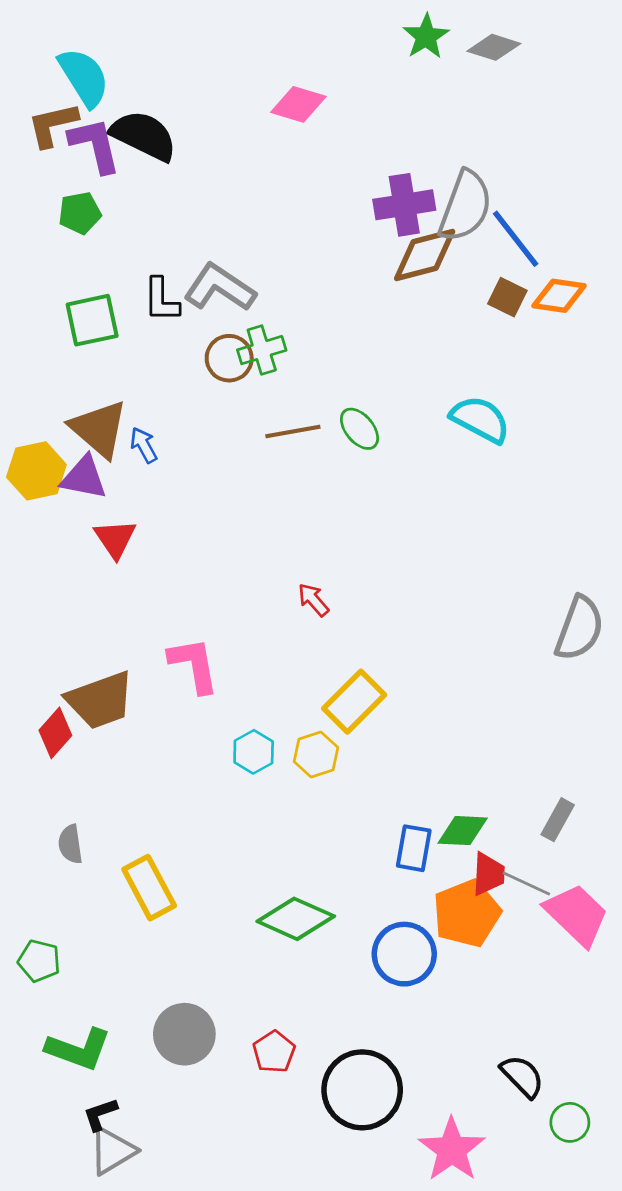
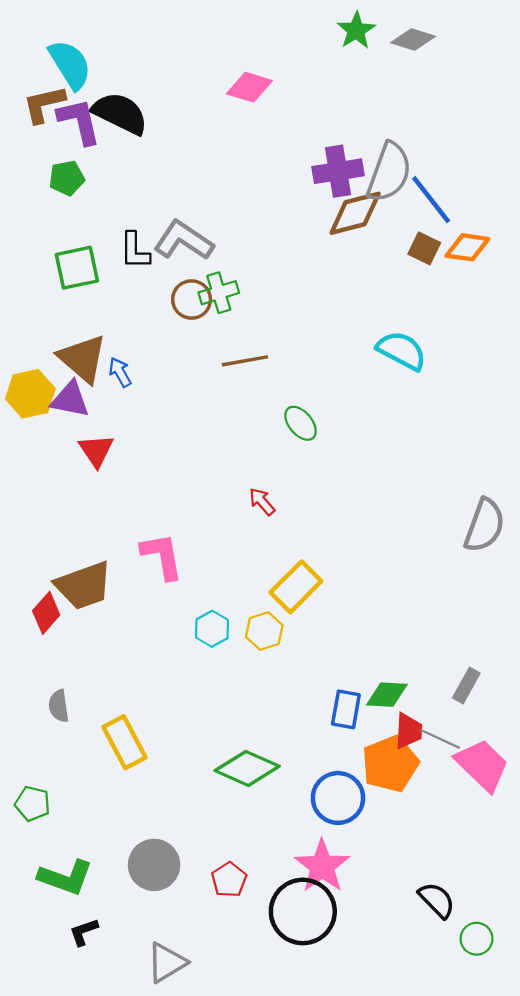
green ellipse: (359, 429) -> (301, 423), moved
pink star: (452, 1150) -> (322, 866), moved
gray triangle: (112, 1151) -> (167, 963), moved

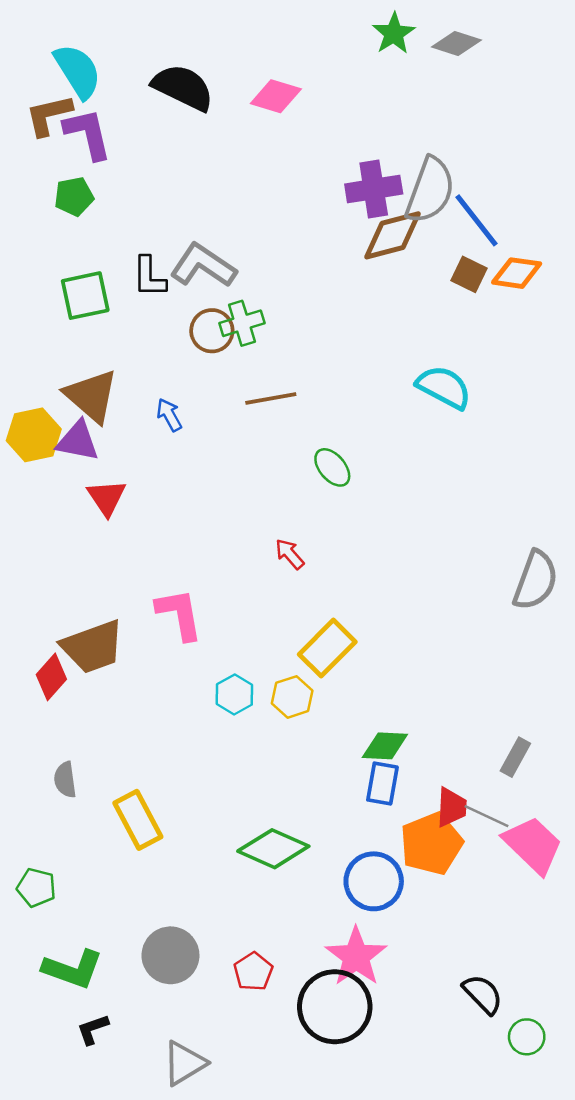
black semicircle: (120, 113) -> (183, 87), moved
blue arrow: (120, 372) -> (169, 415), moved
green diamond: (387, 695) -> (385, 746), moved

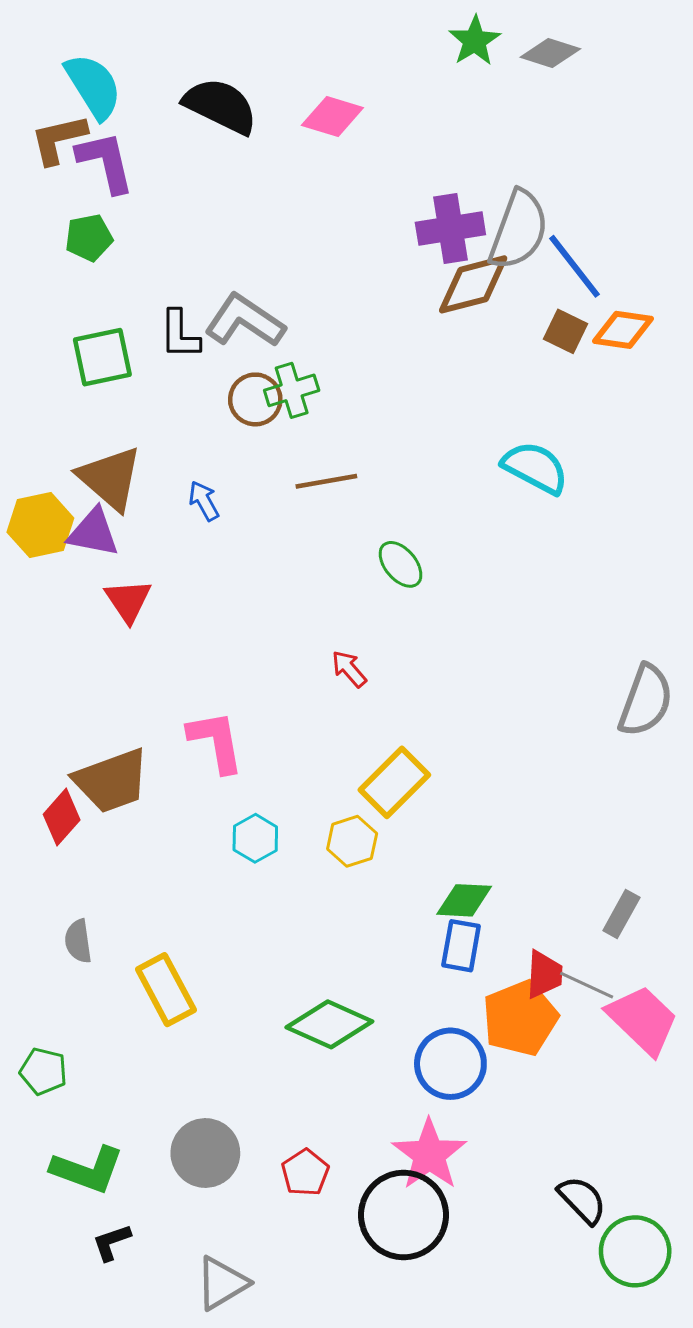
cyan hexagon: (234, 694) -> (255, 838), moved
green circle: (527, 1037) -> (635, 1251), size x1.6

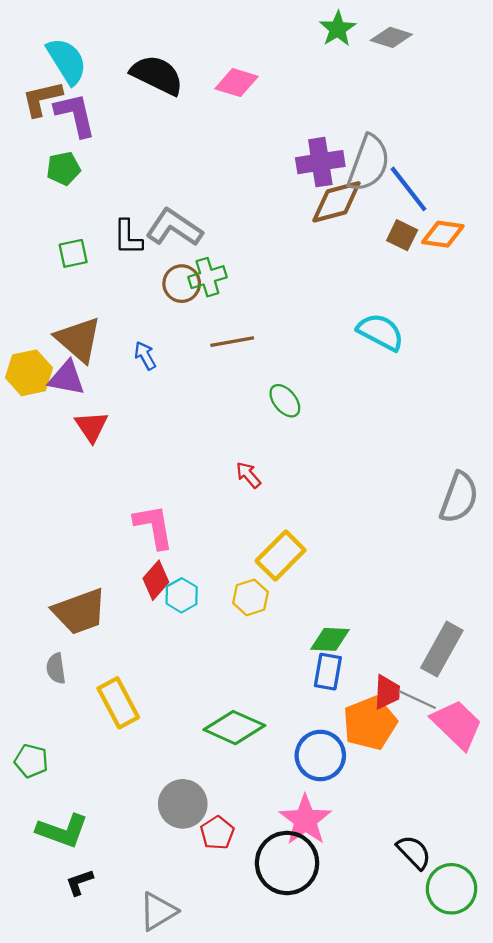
green square: (102, 357) -> (73, 253), size x0.7
brown trapezoid: (112, 781) -> (80, 611), moved
red diamond: (62, 817) -> (156, 580), moved
gray rectangle: (621, 914) -> (442, 649), size x1.6
gray circle: (205, 1153) -> (183, 804), moved

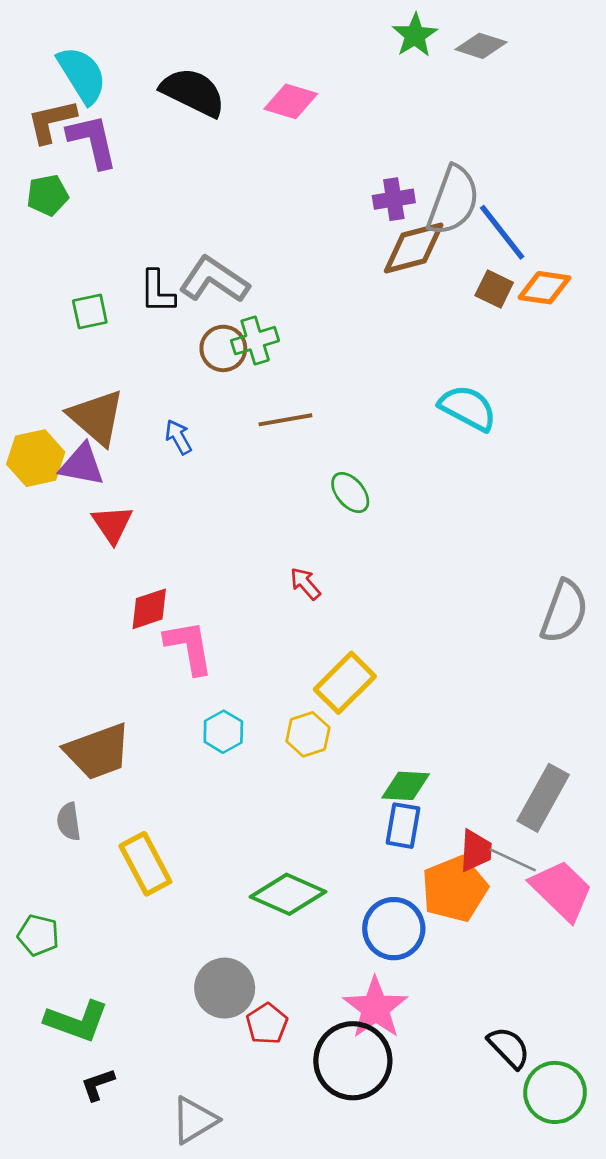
purple cross: (320, 162) -> (394, 199), size x0.7
green pentagon: (63, 169) -> (48, 195), moved
red diamond: (156, 580) -> (149, 609), moved, turned 30

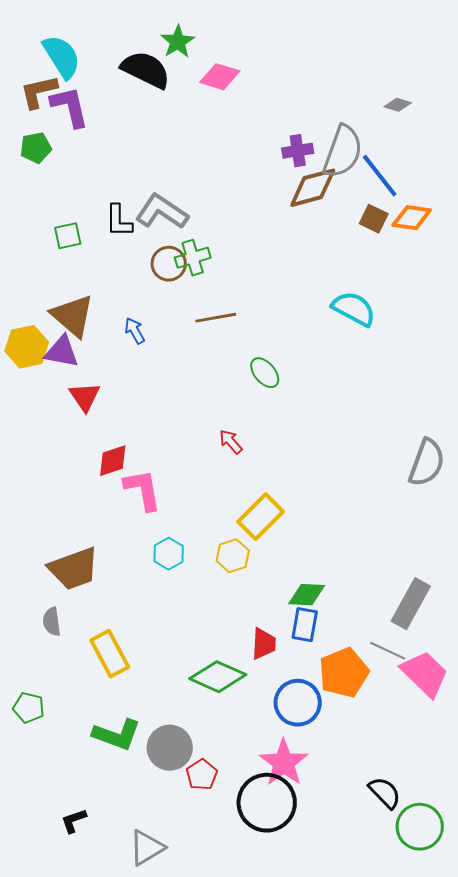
green star: (415, 35) -> (178, 42), moved
gray diamond: (481, 46) -> (398, 105), moved, size x0.7
red trapezoid: (476, 851) -> (264, 644), moved
green L-shape: (77, 1021) -> (117, 735), moved

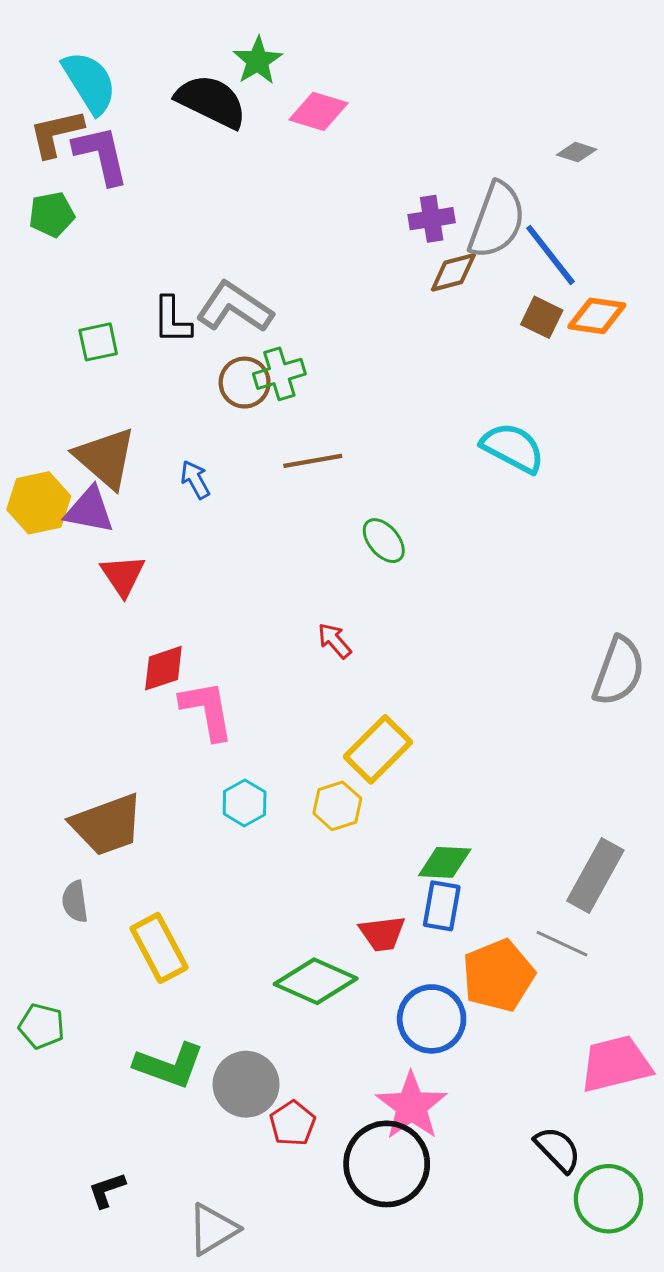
brown diamond: (313, 188) -> (453, 272), size x0.7
red trapezoid: (264, 644) -> (382, 933), turned 80
pink trapezoid: (425, 674) -> (616, 1064), moved, turned -58

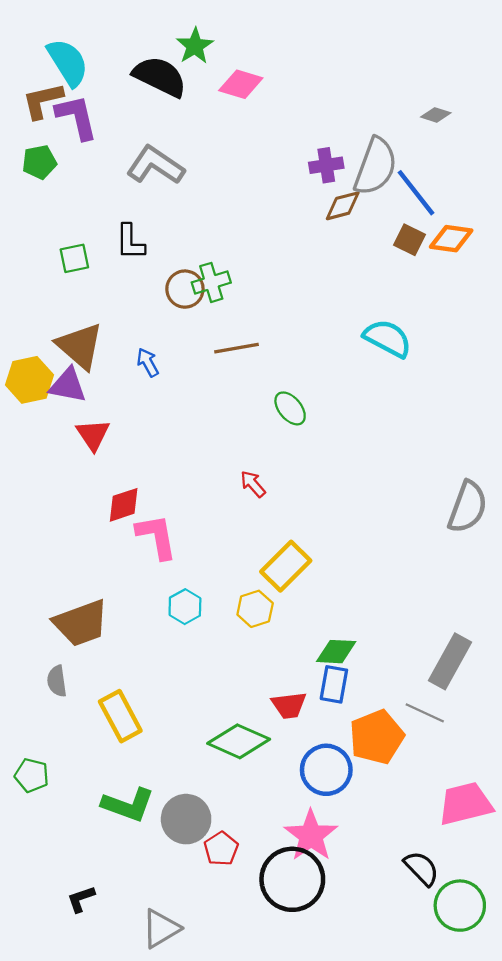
gray L-shape: (234, 307) -> (155, 165), moved

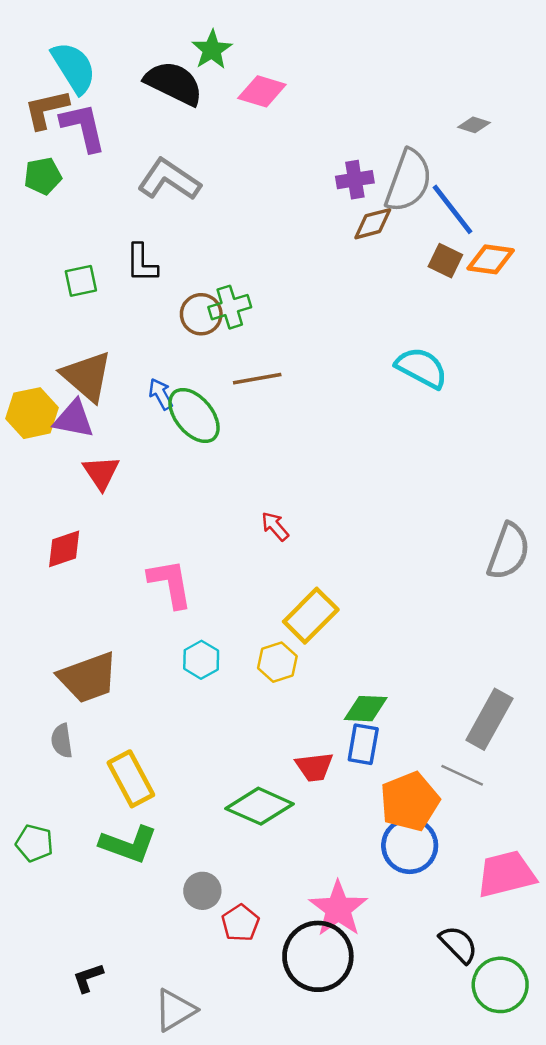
green ellipse: (290, 408) -> (194, 415), moved, size x1.5
red diamond: (124, 505) -> (64, 549), moved
blue circle: (326, 770) -> (410, 846), moved
green L-shape: (128, 805) -> (128, 844), moved
gray circle: (186, 819) -> (202, 891), size x0.7

